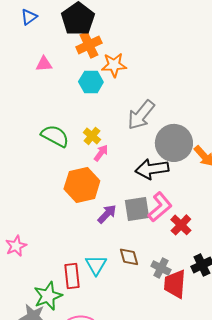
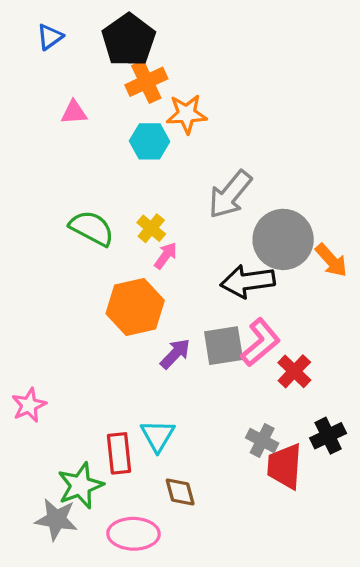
brown diamond: (129, 257) -> (180, 492), moved

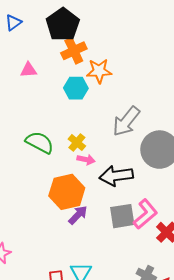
pink arrow: (166, 256) -> (86, 160), turned 66
black arrow: (248, 281) -> (116, 176), moved
purple arrow: (175, 354) -> (78, 215), moved

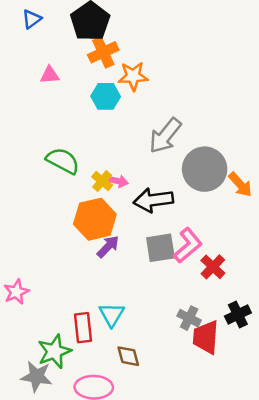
yellow cross: (77, 142) -> (102, 181), moved

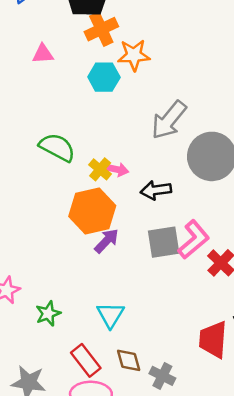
black arrow: (153, 200) -> (156, 190), size x0.7
gray cross: (189, 318) -> (162, 376), moved
red rectangle: (83, 328) -> (86, 360), moved, turned -32
green star: (54, 351) -> (48, 314), moved, size x0.7

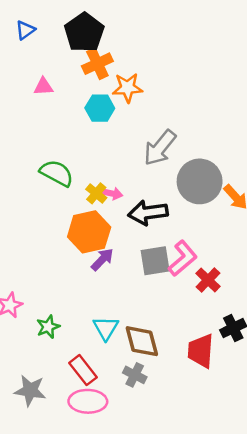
black arrow: (156, 190) -> (148, 213), size x1.4
brown diamond: (129, 360) -> (142, 341), moved, size x1.5
gray cross: (162, 376) -> (135, 375), moved

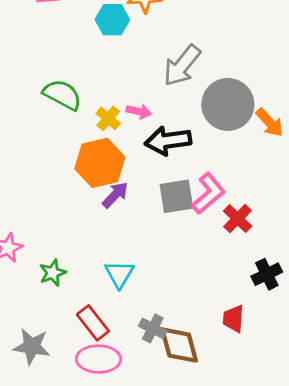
pink arrow: (112, 193) -> (139, 111), moved
brown diamond: (142, 341) -> (179, 345), moved
red trapezoid: (201, 351) -> (233, 319), moved, size x0.7

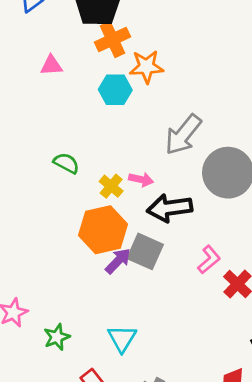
green semicircle: (62, 95) -> (66, 163), size x0.7
pink L-shape: (208, 193) -> (209, 260), size x0.7
gray square: (176, 196) -> (145, 251), moved, turned 33

